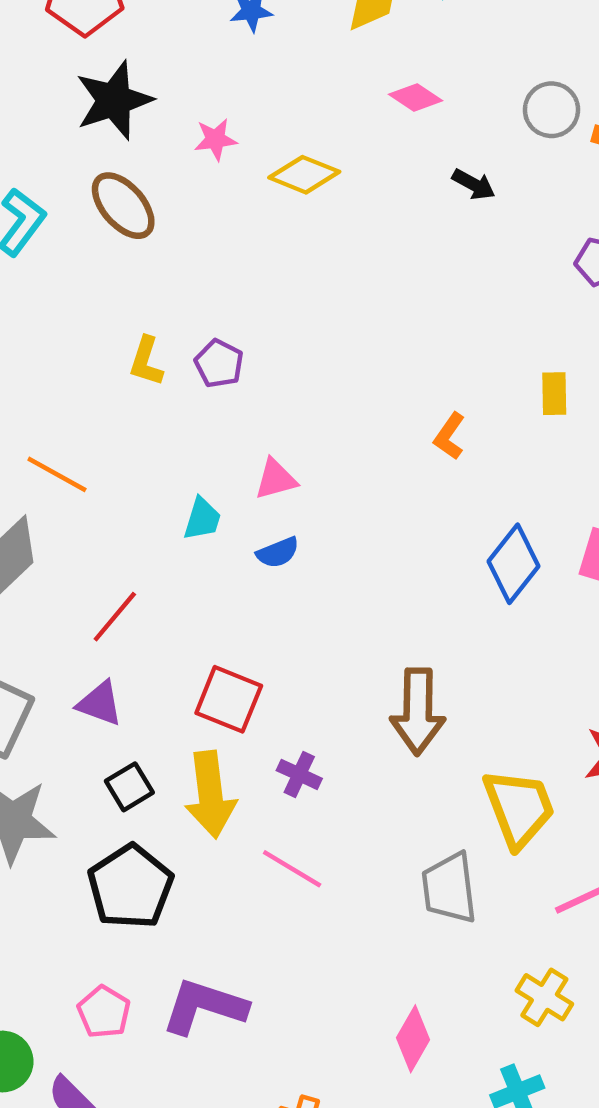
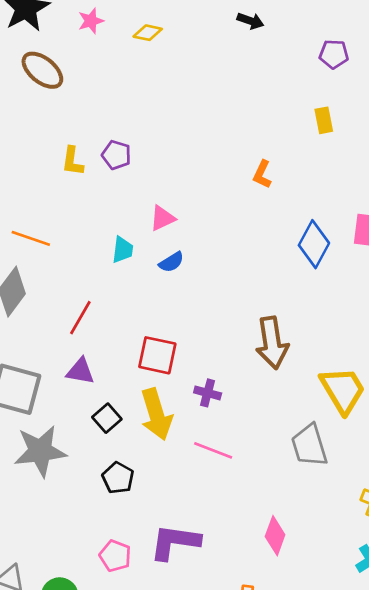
yellow diamond: (304, 175) -> (148, 33), size x0.7
yellow rectangle: (554, 394) -> (324, 120), moved
black pentagon: (130, 887) -> (118, 478), size x0.6
pink diamond: (413, 1039) -> (275, 536), moved

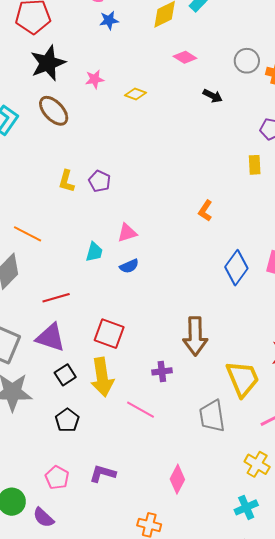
yellow rectangle: (324, 120) -> (255, 165), moved
red line: (80, 318) -> (56, 298), turned 36
purple triangle: (80, 371) -> (50, 337), size x1.4
purple cross: (208, 393) -> (162, 371), moved, turned -30
purple L-shape: (175, 542) -> (103, 474), size x0.7

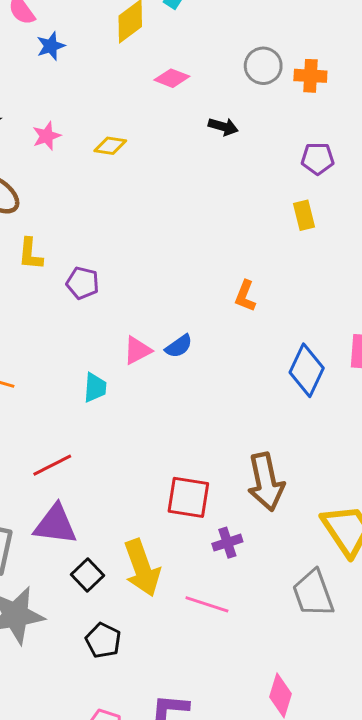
yellow L-shape: (66, 181) -> (30, 254), moved
blue semicircle: (129, 266) -> (179, 346), moved
red square: (109, 334) -> (188, 497), moved

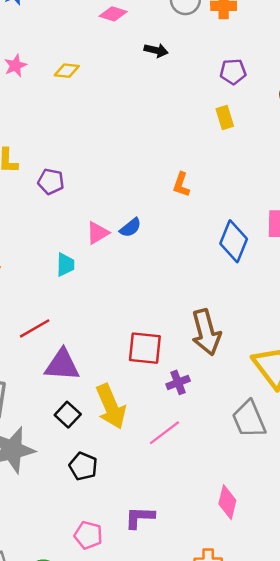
purple triangle: (55, 525) -> (62, 365), moved
pink line: (207, 604) -> (164, 433), turned -52

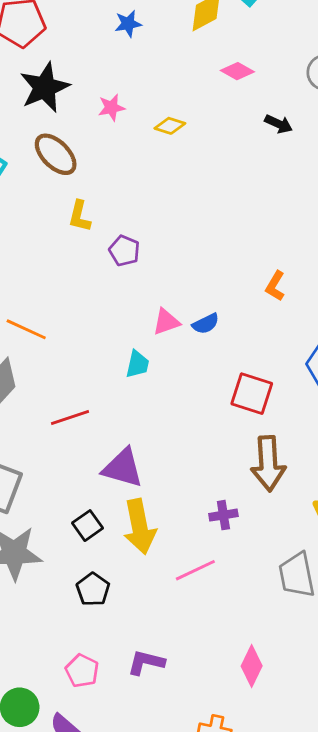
cyan trapezoid: (65, 265) -> (137, 364), moved
red square: (145, 348) -> (252, 394), moved
purple triangle: (62, 365) -> (123, 468), moved

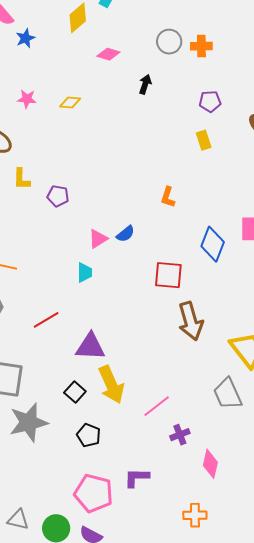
pink star: (111, 108) -> (27, 99), turned 30
black arrow: (279, 124) -> (145, 84), turned -84
purple cross: (223, 515) -> (180, 435), moved
pink pentagon: (82, 671) -> (94, 493), size x1.6

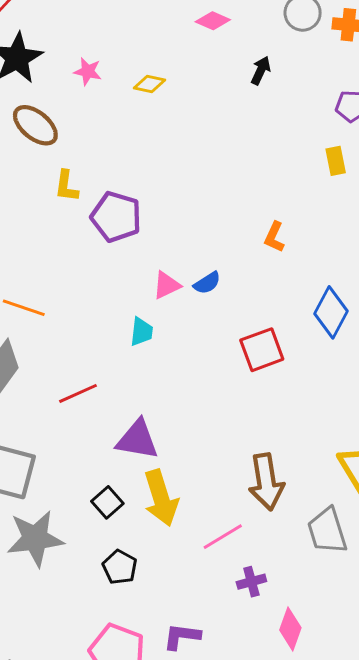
purple pentagon: (58, 196) -> (116, 217), size x1.6
red square: (168, 275) -> (262, 350), turned -32
brown arrow: (191, 321) -> (266, 482), moved

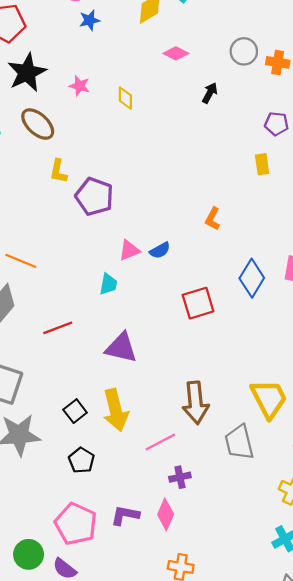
yellow diamond: (149, 84) -> (125, 98), turned 75
purple triangle: (137, 440) -> (121, 348), moved
pink diamond: (290, 629) -> (166, 514), moved

